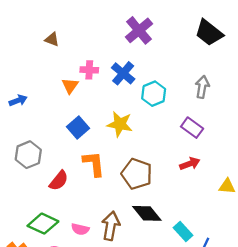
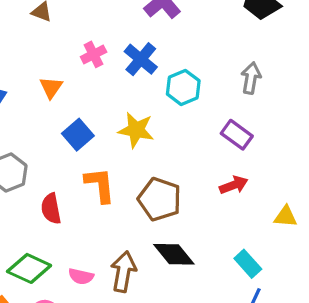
pink cross: (89, 70) -> (94, 54), turned -30
orange triangle: (70, 86) -> (51, 87), moved
red semicircle: (59, 181) -> (51, 209), turned 130
cyan rectangle: (183, 231) -> (248, 264), moved

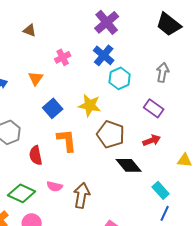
blue cross: (141, 59) -> (104, 55), moved
brown pentagon: (160, 199) -> (111, 134), moved
black diamond: (174, 254) -> (129, 165), moved
pink semicircle: (81, 276) -> (55, 186), moved

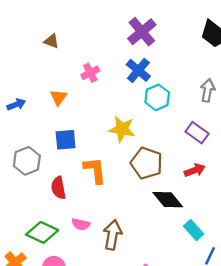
blue square: (53, 108) -> (66, 140), moved, turned 36
cyan rectangle: (161, 190) -> (194, 230), moved

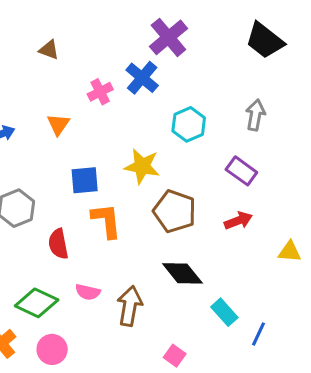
blue cross: (138, 70) -> (142, 78), moved
blue square: (66, 140) -> (85, 180), moved
black diamond: (168, 200) -> (182, 273), moved
cyan rectangle: (194, 230) -> (224, 312), moved

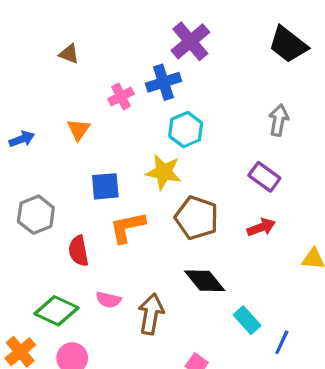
blue cross: (142, 78) -> (164, 82), turned 32
cyan hexagon: (189, 124) -> (186, 130), moved
orange L-shape: (106, 221) -> (127, 227), turned -96

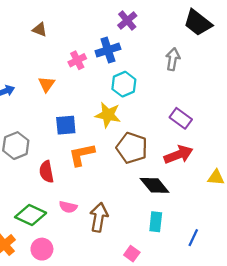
purple cross: (190, 41) -> (127, 20), size x0.7
gray arrow: (279, 120) -> (173, 59), moved
red arrow: (261, 227) -> (178, 155), size x1.4
black diamond: (205, 281) -> (155, 185), moved
cyan rectangle: (247, 320) -> (156, 222), moved, turned 48

